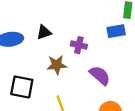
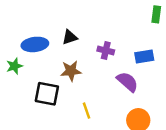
blue rectangle: (116, 31) -> (144, 56), moved
brown star: (57, 65) -> (71, 71), moved

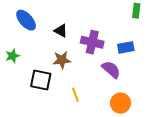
black triangle: (70, 37) -> (61, 31), turned 48
blue ellipse: (35, 44) -> (26, 20), moved, turned 55
purple cross: (106, 50) -> (92, 42), size x1.5

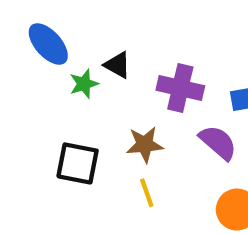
green star: (12, 56) -> (84, 84), moved
brown star: (62, 60) -> (145, 145), moved

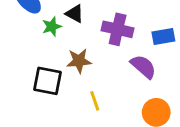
brown star: (145, 145) -> (79, 61), moved

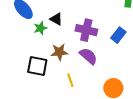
blue rectangle: (163, 37) -> (118, 35), turned -42
purple semicircle: (143, 67) -> (88, 56), moved

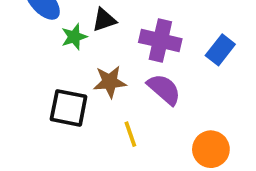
black triangle: (56, 19) -> (104, 20), turned -48

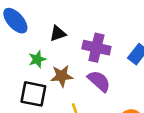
green star: (74, 37) -> (37, 59), moved

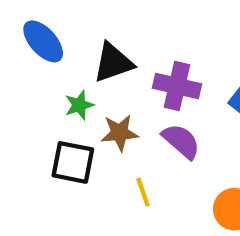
black triangle: (58, 33) -> (113, 63), size x1.5

